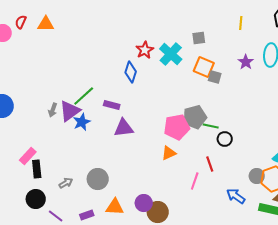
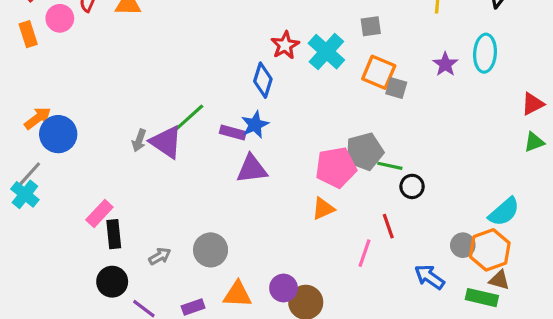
purple triangle: (70, 111) -> (166, 142), turned -50
blue star: (82, 122) -> (255, 125), moved

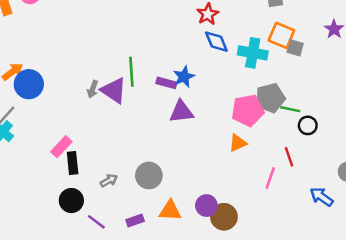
cyan cross: (326, 52) -> (253, 53), moved, turned -32
blue diamond: (263, 80) -> (216, 42), moved, turned -40
green line: (188, 118) -> (131, 72), turned -52

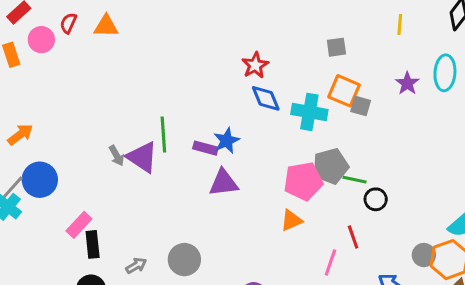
blue circle: (29, 84) -> (40, 180), moved
gray arrow: (93, 89) -> (117, 156), turned -48

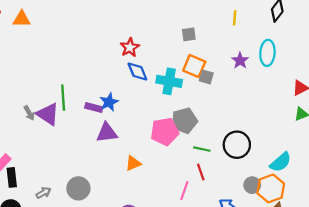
green line: (355, 180) -> (202, 149), moved
black circle: (376, 199) -> (237, 145), moved, size x1.6
orange triangle: (291, 220) -> (133, 163), moved

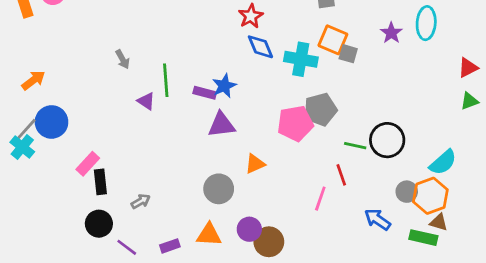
gray arrow: (29, 113) -> (123, 59), moved
purple triangle: (48, 114) -> (146, 101), size x0.6
green line: (202, 149) -> (355, 146), moved
gray circle: (78, 188) -> (219, 189), moved

